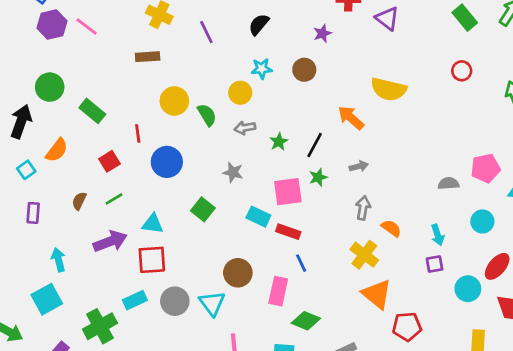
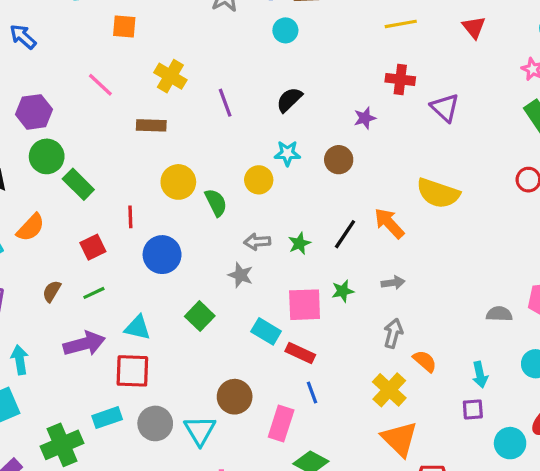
purple hexagon: (52, 24) -> (34, 112), moved
pink line: (87, 26) -> (100, 85), moved
green circle: (50, 87) -> (47, 156), moved
gray arrow: (245, 128) -> (257, 242), moved
black line: (315, 145) -> (345, 234), moved

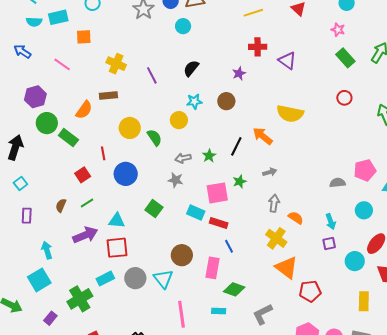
pink line: (100, 85) -> (62, 64), moved
orange semicircle: (31, 227) -> (84, 110), moved

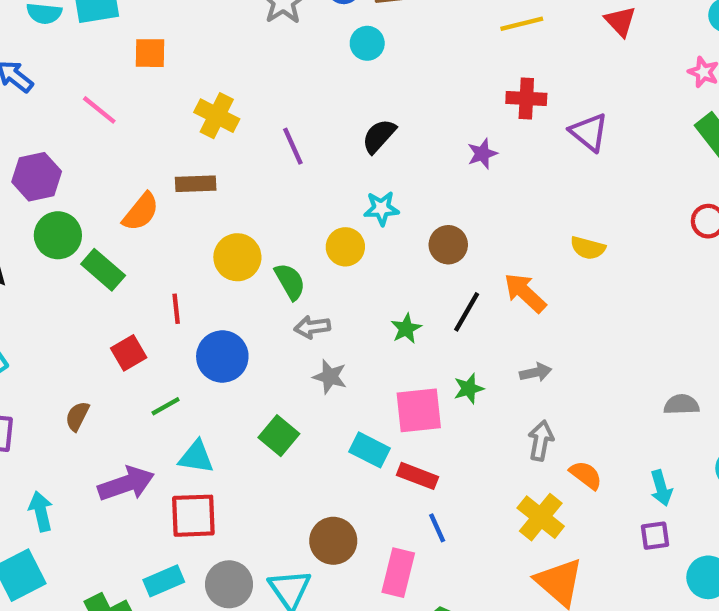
brown circle: (226, 101) -> (448, 245), moved
yellow semicircle: (290, 114) -> (588, 248), size x0.6
gray arrow: (183, 158) -> (312, 327), moved
green line: (87, 203) -> (166, 406), moved

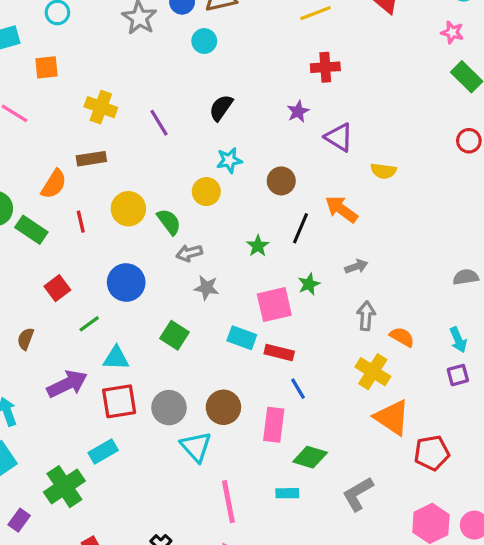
purple triangle: (589, 132) -> (339, 137), moved
red line: (176, 309) -> (81, 222), moved
gray circle: (229, 584) -> (169, 408), moved

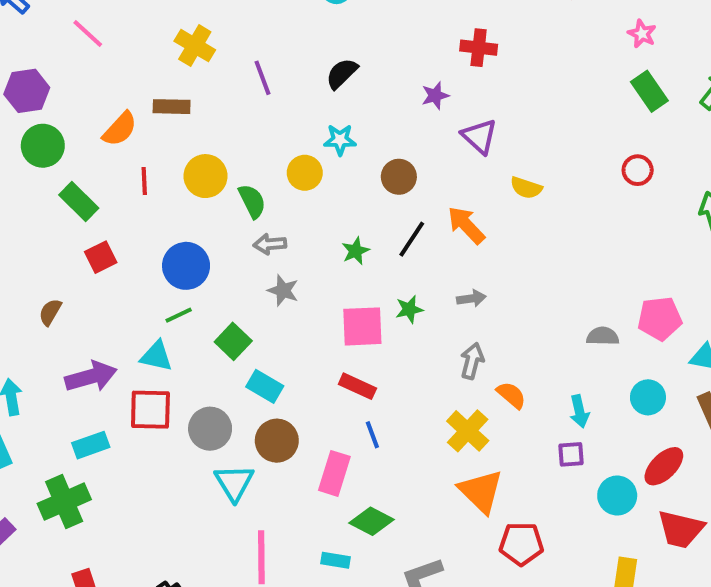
green rectangle: (31, 230) -> (79, 201), moved
green line: (89, 324) -> (179, 315), moved
cyan rectangle: (242, 338) -> (265, 386), moved
cyan rectangle: (103, 452) -> (91, 445), moved

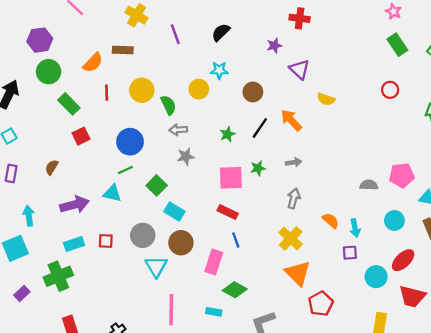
gray star: (283, 290) -> (186, 156), turned -30
orange semicircle: (511, 395) -> (331, 221), moved
red square: (150, 410) -> (106, 241), moved, size x0.6
red pentagon: (521, 544) -> (321, 304), turned -30

